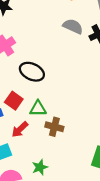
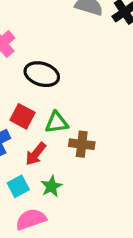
green star: (40, 167) -> (51, 186), moved

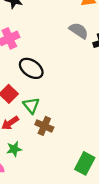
green triangle: (57, 123) -> (31, 105), turned 42

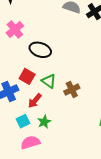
brown cross: (44, 126) -> (72, 90), moved, turned -35

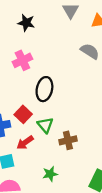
black ellipse: (40, 50) -> (44, 89), turned 70
green star: (44, 122) -> (50, 174), moved

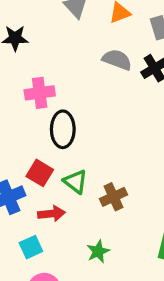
pink cross: (22, 60) -> (40, 93), moved, turned 30
red arrow: (25, 143) -> (51, 214), turned -138

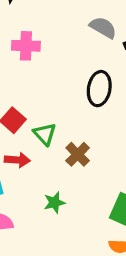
black ellipse: (63, 129) -> (99, 89), moved
brown cross: (113, 197) -> (78, 154), turned -30

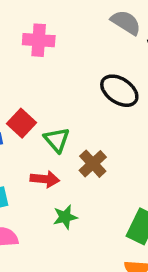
black ellipse: (99, 89) -> (119, 91), turned -68
red arrow: (17, 160) -> (45, 179), moved

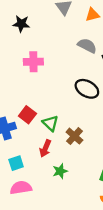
red arrow: (45, 179) -> (45, 149), turned 112

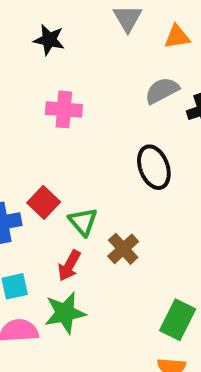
gray semicircle: (87, 46) -> (162, 91), turned -60
black ellipse: (87, 89) -> (154, 167), turned 35
green star: (60, 171) -> (65, 313), moved, size x1.5

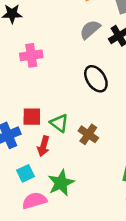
red square: (44, 202) -> (32, 117), turned -30
red arrow: (69, 266) -> (43, 146), moved

